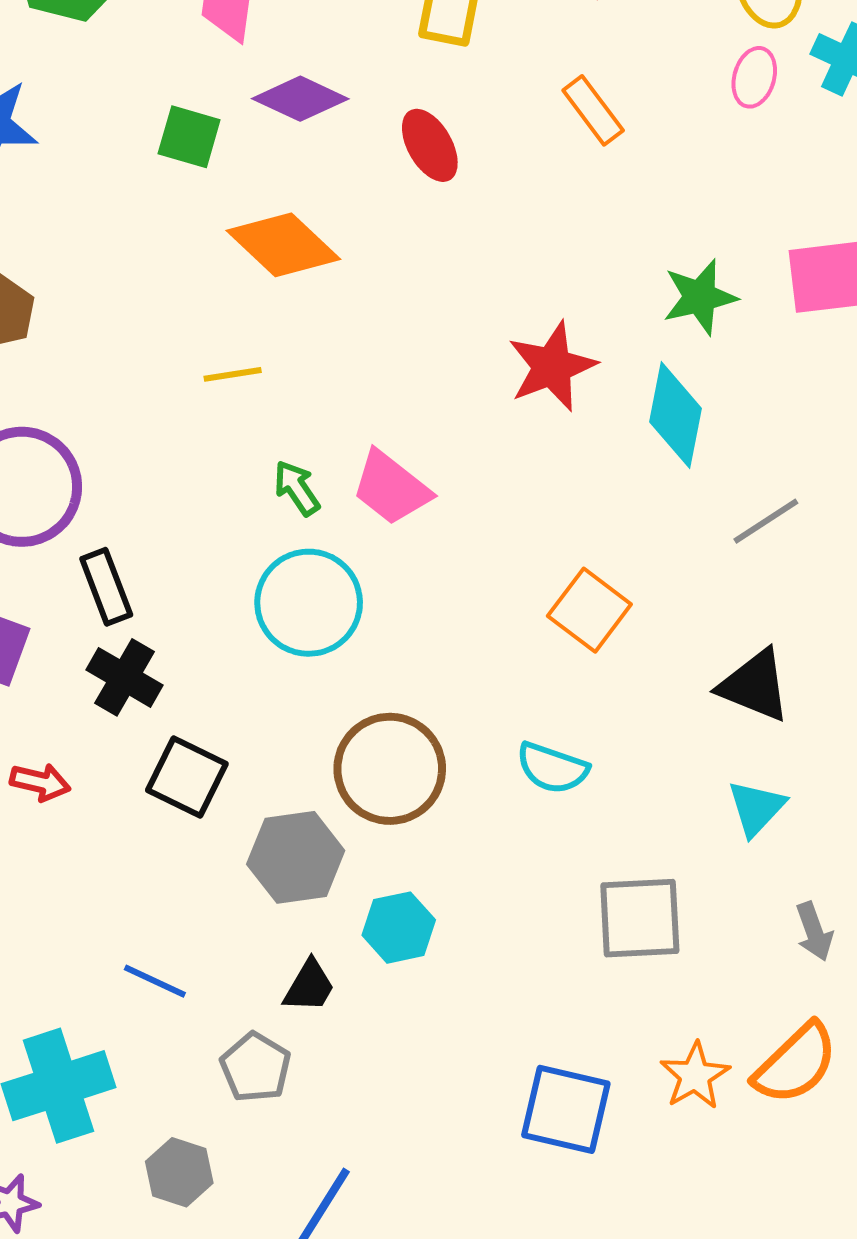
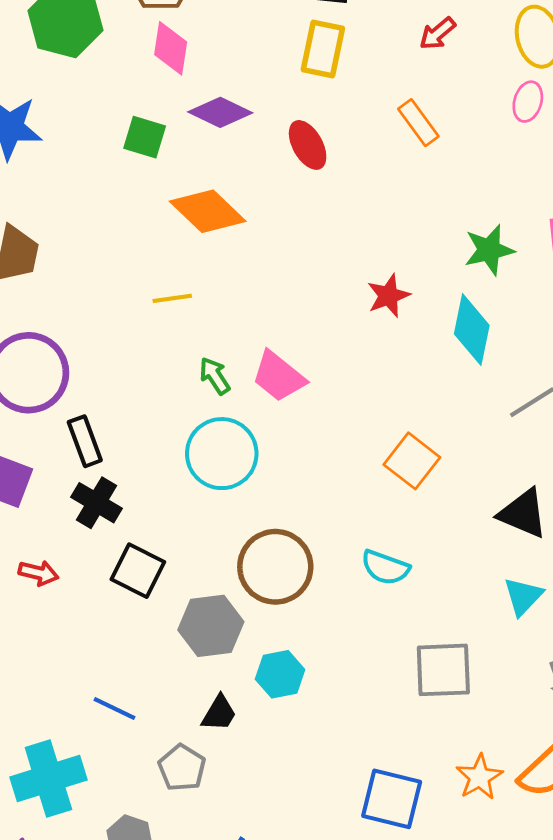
red star: (552, 366) -> (388, 296), size x0.7

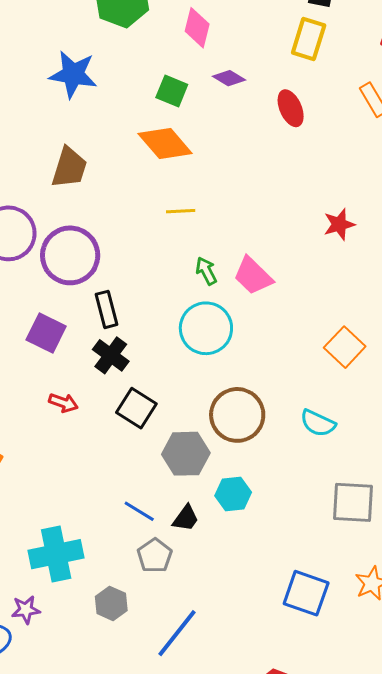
purple diamond: (220, 112) -> (229, 78), size x0.7
orange diamond: (208, 211) -> (165, 144), moved
blue line: (114, 709) -> (139, 511), moved

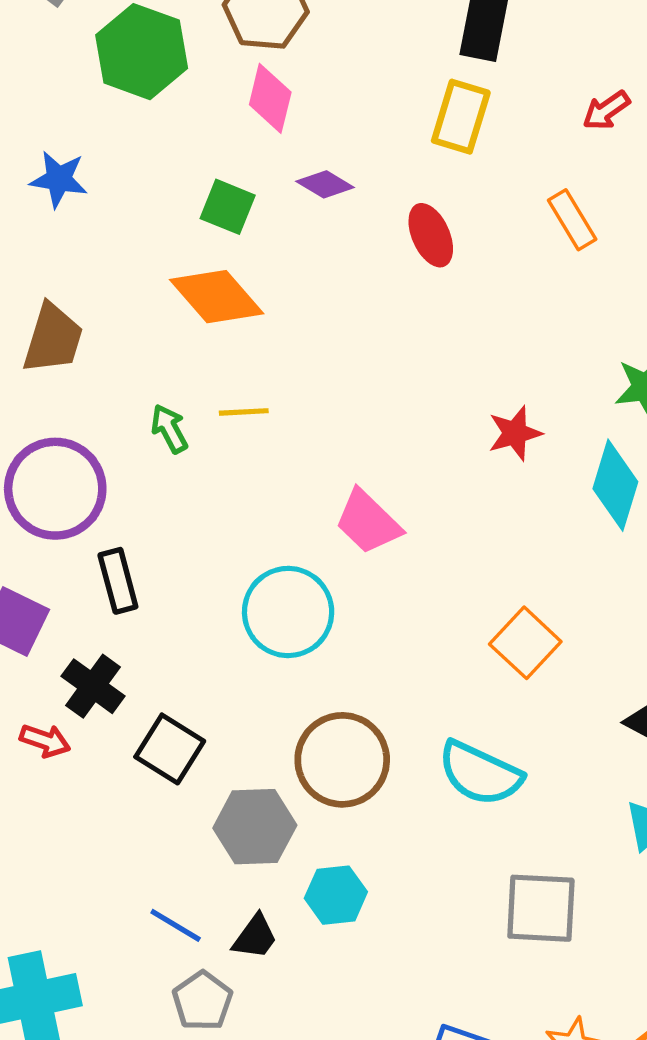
blue star: (73, 74) -> (59, 179), size x0.7
green arrow: (206, 271) -> (169, 429), moved
black cross: (111, 355) -> (93, 686), moved
cyan semicircle: (318, 423) -> (480, 773), size x1.4

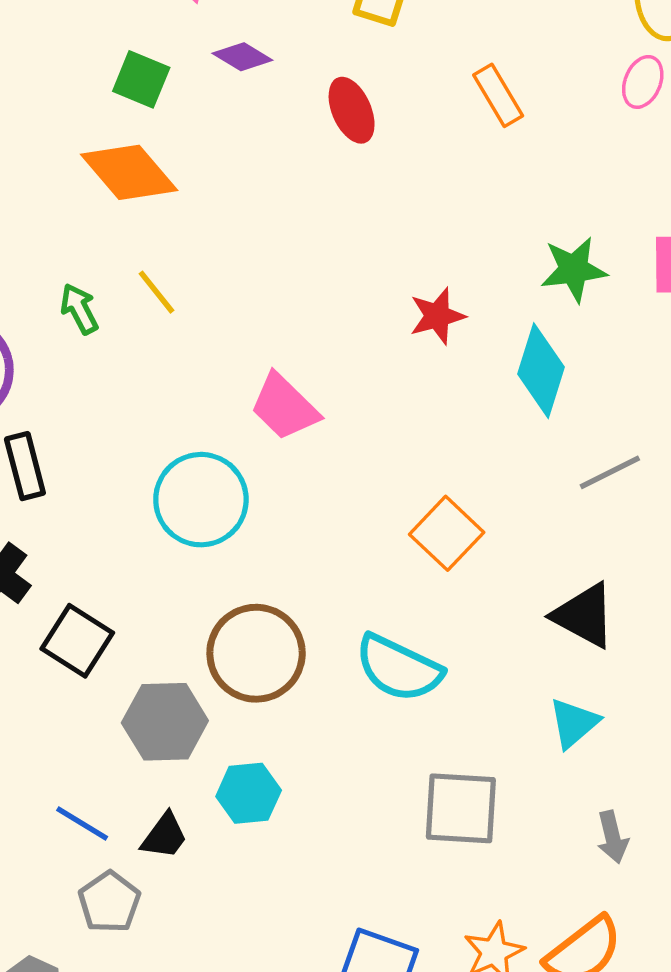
yellow line: (244, 412) -> (156, 292), turned 54

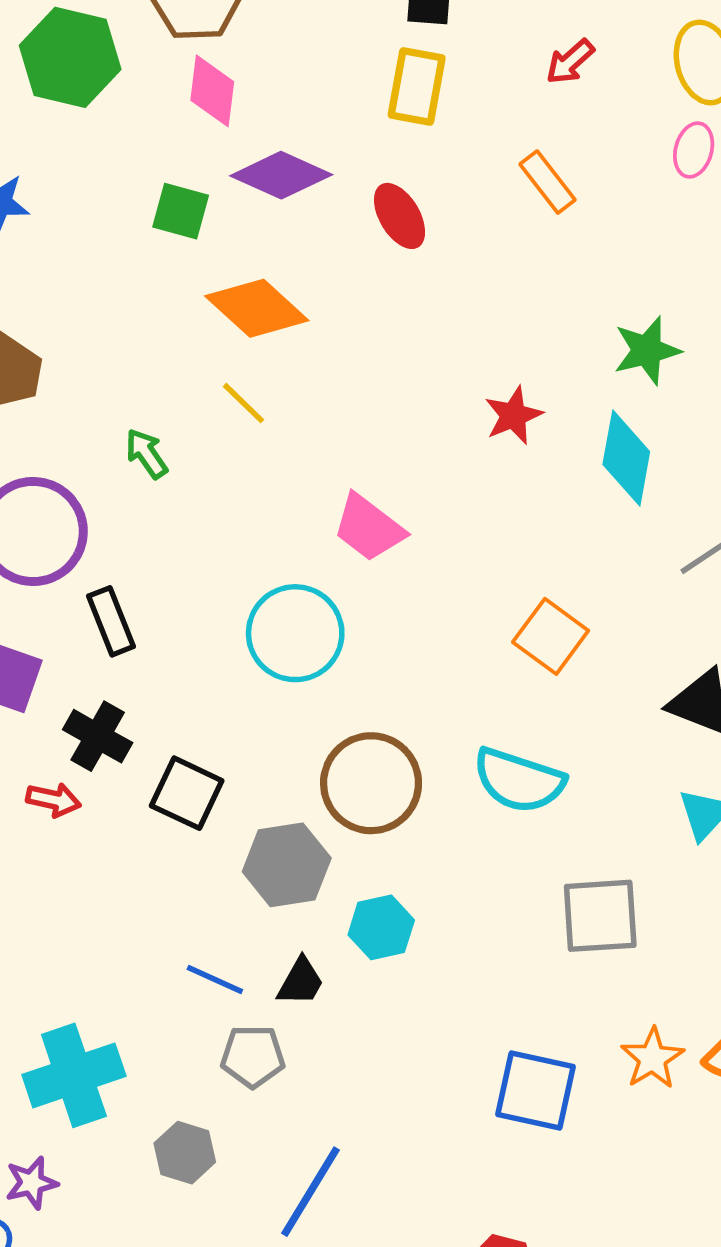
purple diamond: (242, 57) -> (281, 175), size x1.6
orange diamond: (129, 172) -> (257, 308), moved
yellow line: (156, 292) -> (243, 403), moved
gray pentagon: (109, 902) -> (253, 1056), turned -30

